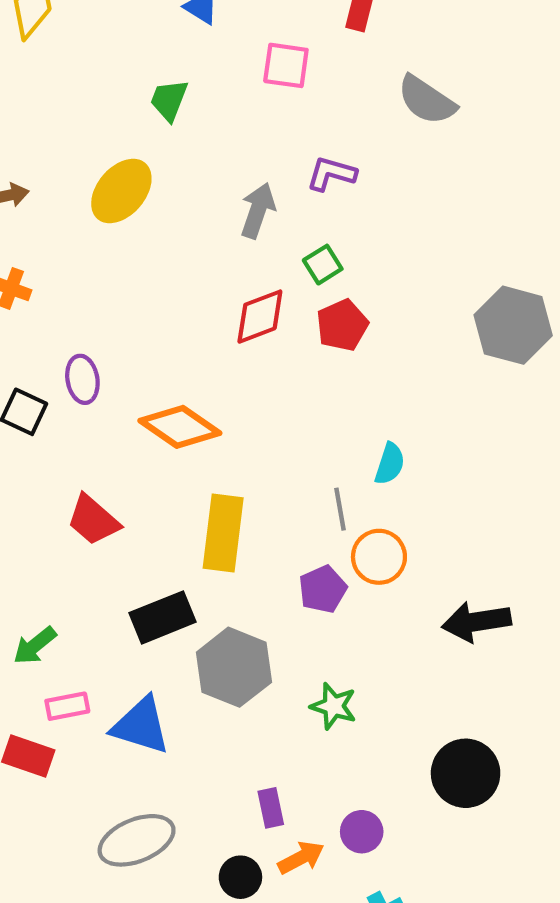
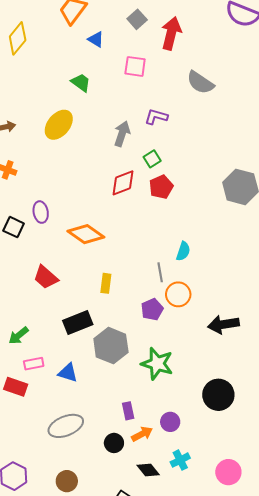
green trapezoid: (169, 100) -> (81, 83), turned 105
yellow rectangle: (223, 533) -> (106, 283), size x0.6
green star: (334, 706) -> (157, 364), size x1.5
blue triangle: (141, 726) -> (68, 373), size x0.7

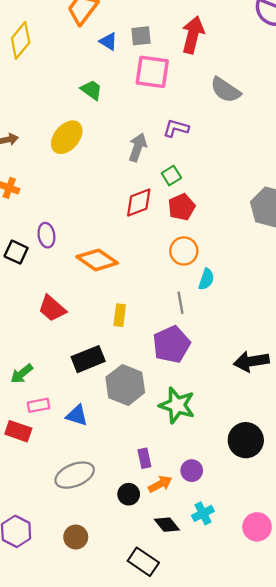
gray square: (137, 19) -> (141, 36), moved, turned 36
pink square: (135, 66) -> (152, 72), size x1.4
orange circle: (178, 294) -> (184, 251), moved
purple pentagon: (152, 309) -> (171, 344), size x1.5

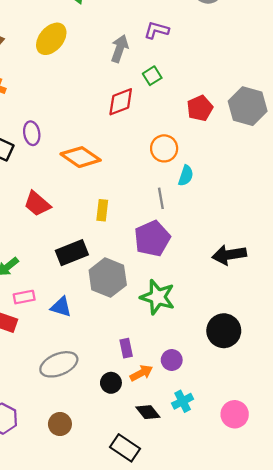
red pentagon: (182, 207) -> (200, 108), moved

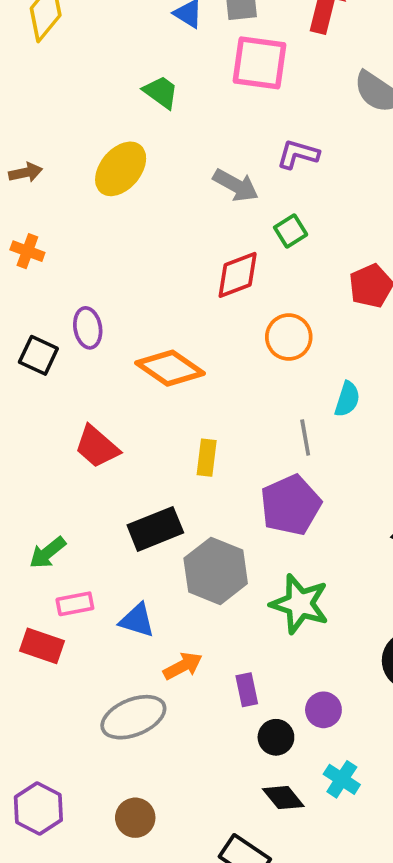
gray arrow: (120, 49) -> (236, 185), turned 100
orange circle: (164, 148) -> (289, 337), moved
orange arrow: (141, 373) -> (183, 666), moved
black circle: (111, 383) -> (276, 737), moved
cyan cross: (183, 401) -> (342, 779), turned -30

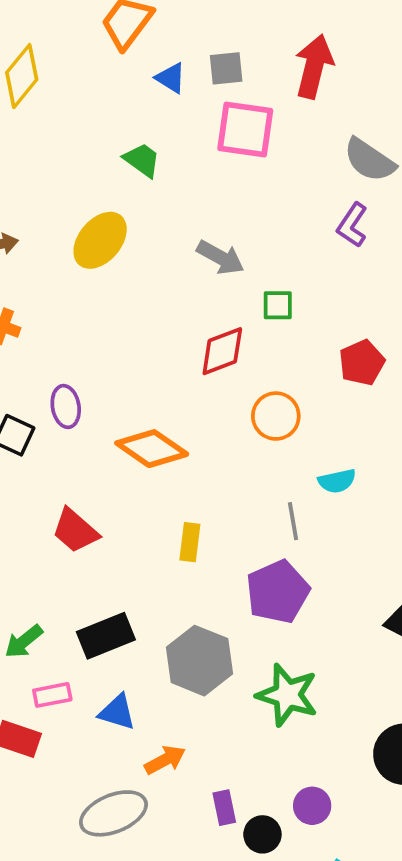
purple L-shape: (298, 154) -> (352, 225), moved, turned -72
green square: (291, 231) -> (278, 305), turned 32
cyan semicircle: (347, 399) -> (337, 481), turned 60
black rectangle: (155, 529) -> (106, 636), moved
purple rectangle: (247, 690) -> (224, 808), moved

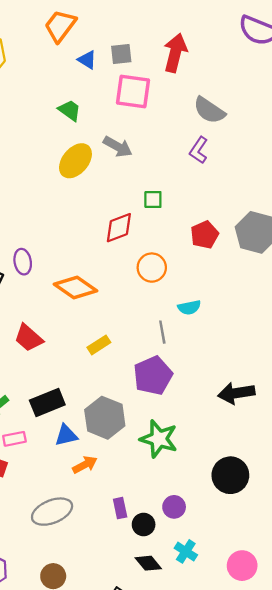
yellow ellipse: (100, 240) -> (75, 161), moved
gray arrow: (220, 258) -> (118, 147), moved
yellow rectangle: (190, 542) -> (99, 345), turned 50
blue triangle: (117, 712) -> (66, 435), moved, turned -30
orange arrow: (165, 760) -> (85, 465), moved

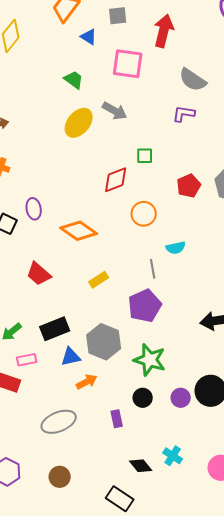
gray square: (121, 54) -> (118, 16), moved
purple L-shape: (199, 150) -> (184, 114), turned 65
purple circle: (174, 507) -> (181, 398), moved
black circle: (144, 525) -> (143, 398), moved

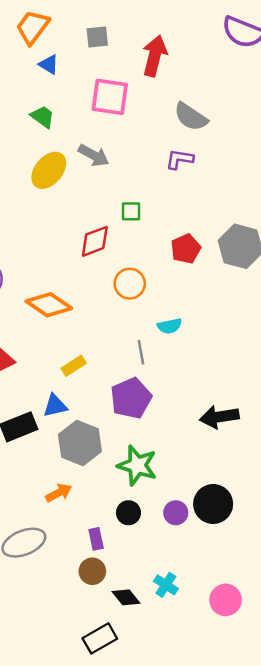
blue triangle: (89, 37) -> (49, 64), moved
blue triangle: (71, 357) -> (55, 406), moved
brown circle: (60, 477) -> (92, 571), moved
black rectangle: (120, 499) -> (100, 638), turned -64

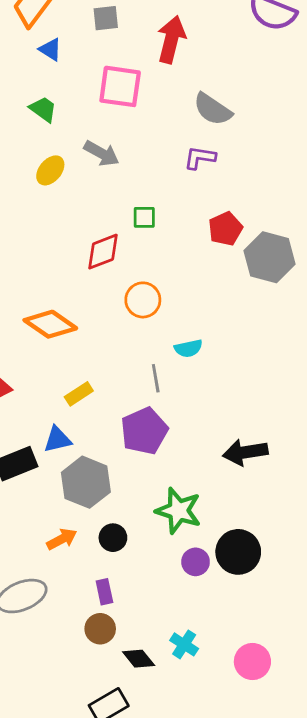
yellow ellipse: (49, 170) -> (50, 170), size x0.7
red pentagon: (186, 249) -> (225, 229), moved
green star: (137, 465) -> (178, 511), moved
black circle: (128, 513) -> (113, 538), moved

